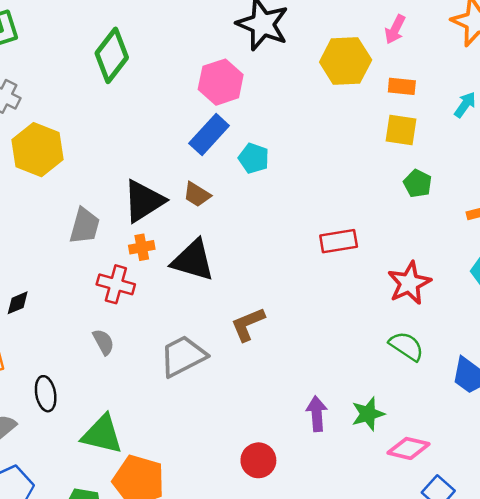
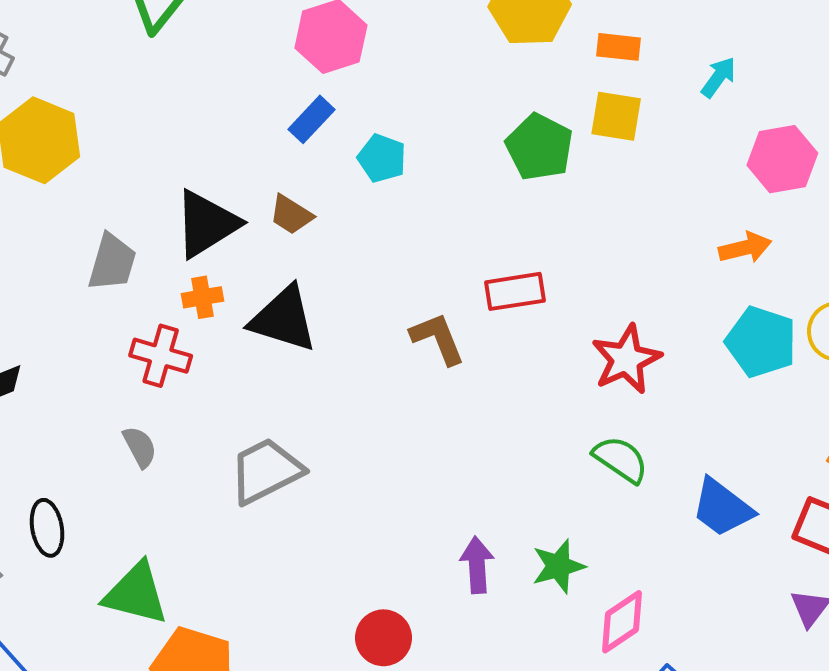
blue rectangle: (209, 134) -> (312, 119), size x0.7
green pentagon: (418, 184) -> (539, 147), moved, size x1.5
brown L-shape: (248, 324) -> (438, 339), moved, turned 90
pink diamond: (408, 448) -> (622, 622), turned -48

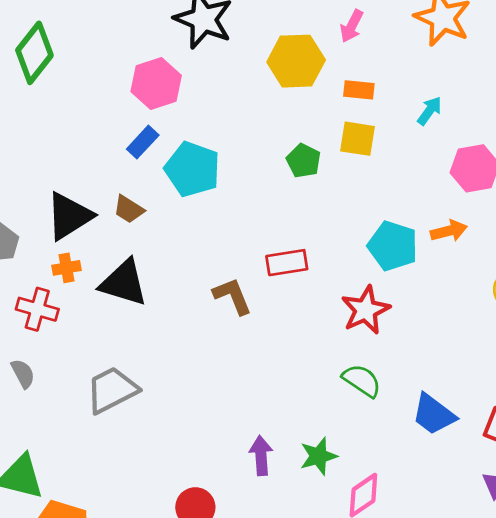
green pentagon: (539, 147) -> (304, 161), size x0.7
cyan pentagon: (382, 158) -> (192, 169), size x1.6
cyan pentagon: (761, 342) -> (393, 246), moved

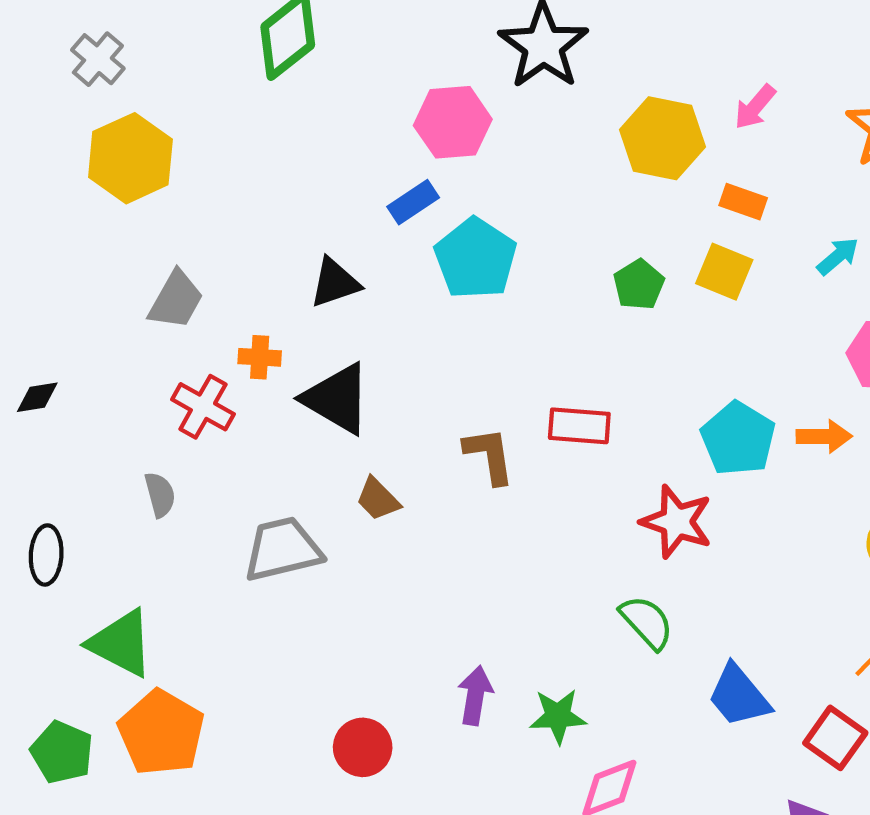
brown trapezoid: (129, 209) -> (378, 499), moved
black triangle: (69, 216) -> (335, 283), moved, size x0.7
red star: (366, 310) -> (677, 522), turned 30

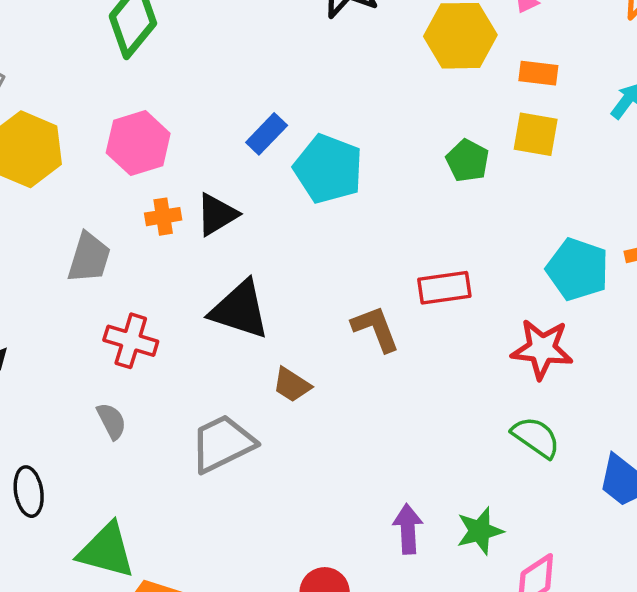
pink hexagon: (453, 122) -> (138, 143), moved
orange cross: (260, 357) -> (163, 217), moved

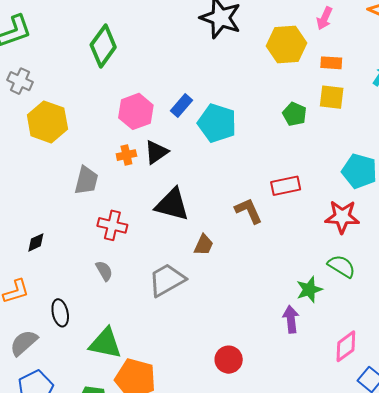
pink hexagon: (138, 143) -> (136, 111), moved
brown trapezoid: (292, 385) -> (204, 245), turned -95
purple arrow: (408, 529) -> (291, 319), moved
green star: (480, 531) -> (309, 290), moved

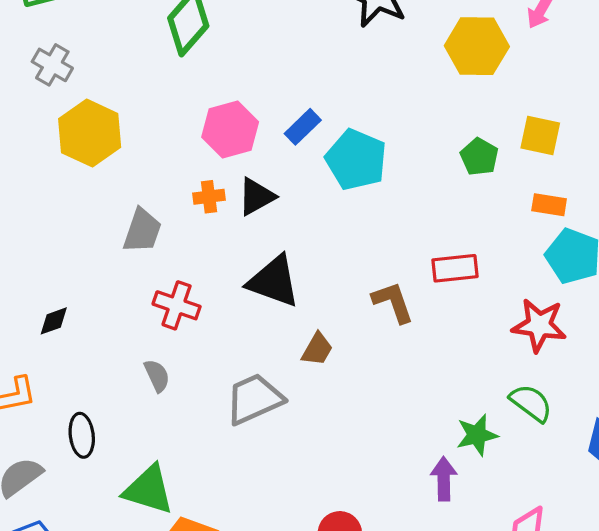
orange rectangle: (331, 63) -> (549, 205), moved

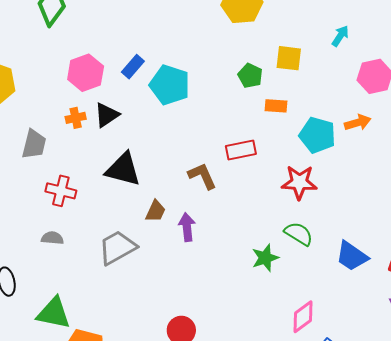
orange rectangle: (549, 205) -> (276, 106), moved
gray semicircle: (157, 376) -> (52, 238), turned -55
purple arrow: (444, 479) -> (187, 227), moved

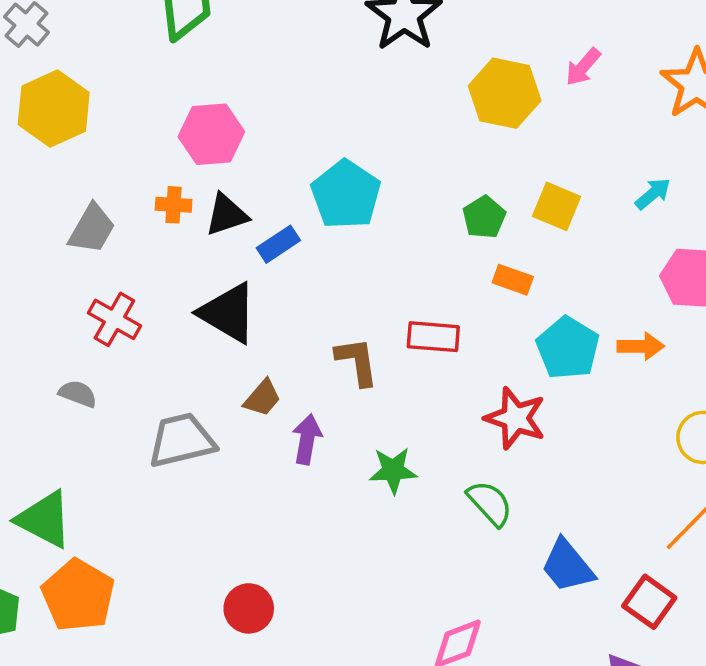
blue rectangle: (133, 67) -> (278, 244), moved
green star: (265, 258) -> (393, 470), moved

